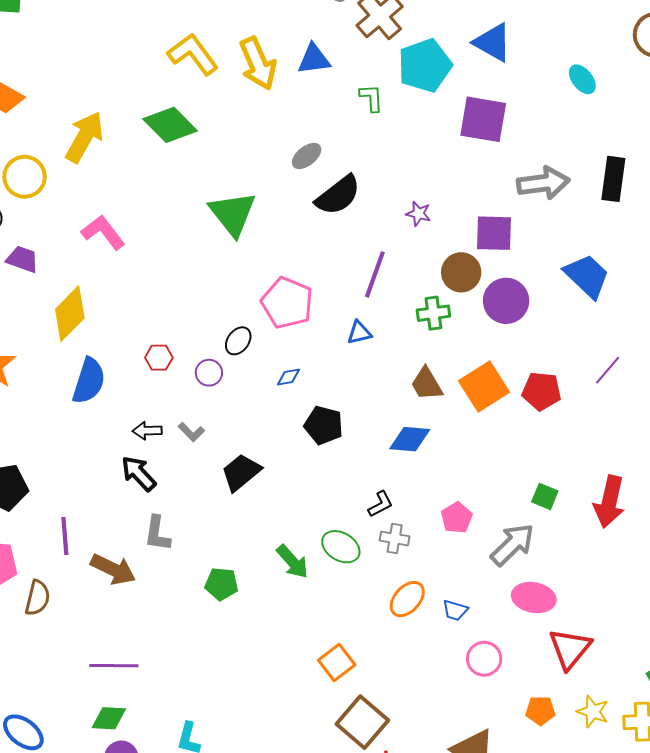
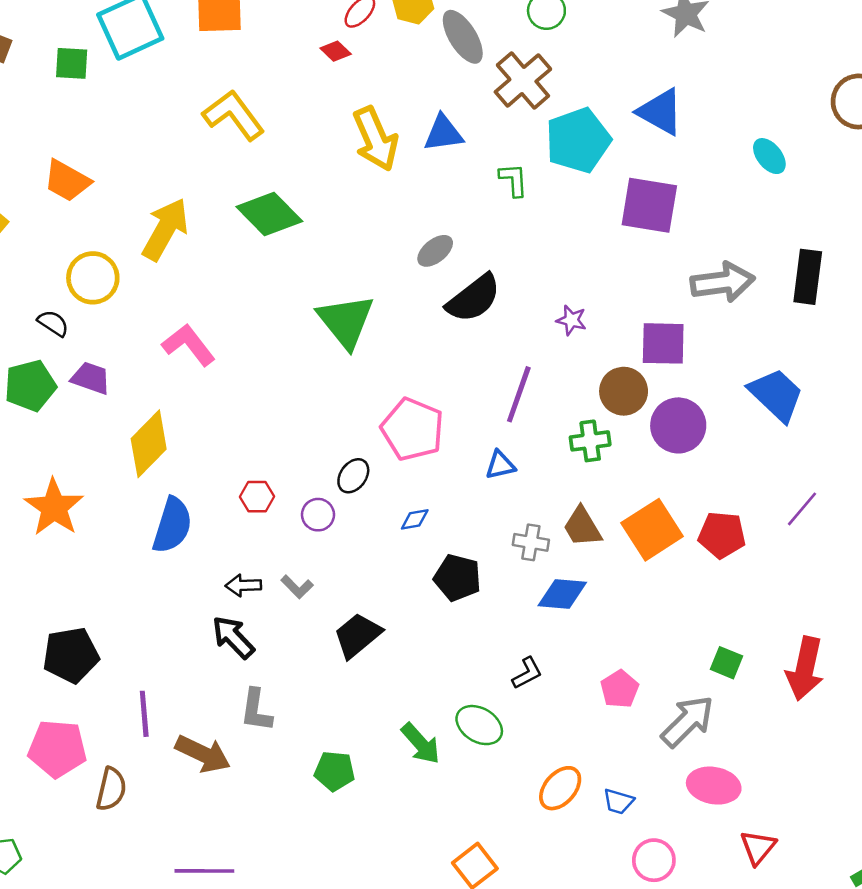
yellow L-shape: (193, 54) -> (234, 115), moved
gray cross: (395, 538) -> (531, 542), moved
red triangle: (570, 649) -> (758, 847), size x0.7

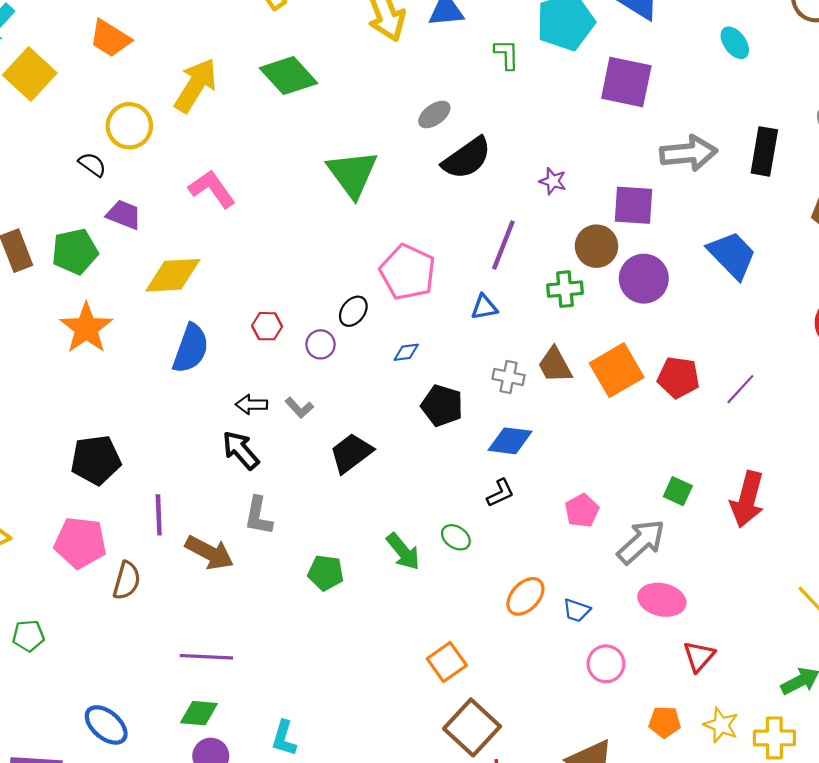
green pentagon: (30, 386) -> (75, 251), moved
yellow diamond: (149, 444) -> (173, 275), turned 40
purple line: (802, 509) -> (740, 389), moved
blue diamond: (562, 594) -> (510, 441), moved
green ellipse: (479, 725) -> (456, 537), size x0.7

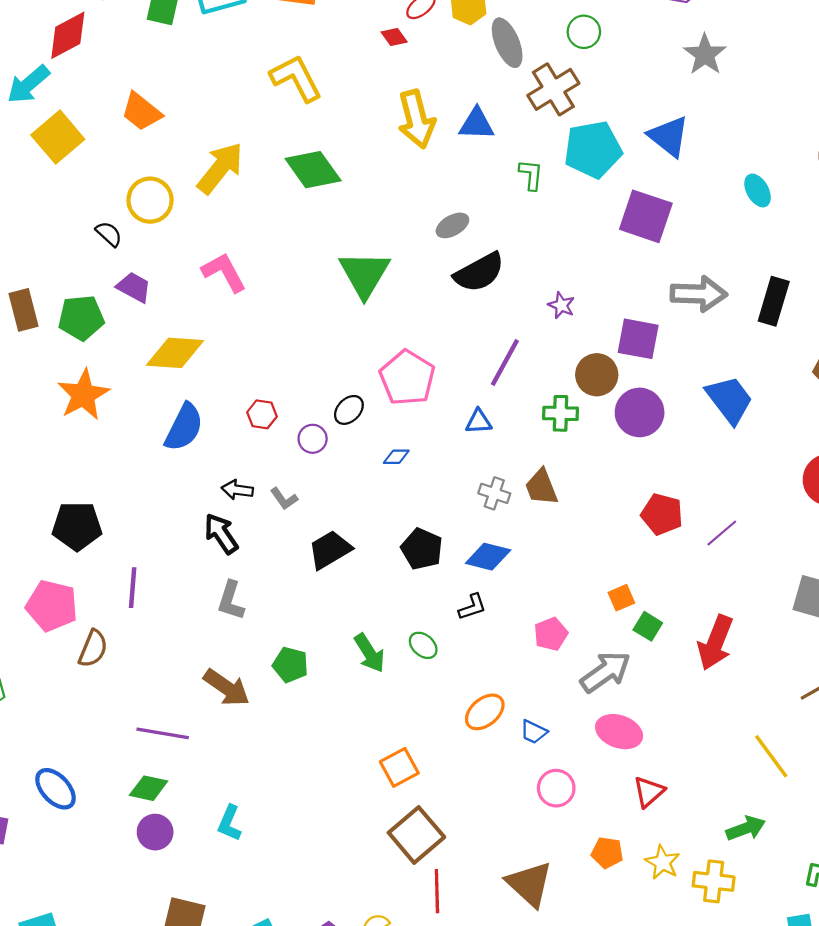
orange square: (617, 370) -> (621, 598), moved, size x0.5
black pentagon: (442, 406) -> (422, 549), moved
brown arrow: (209, 553) -> (227, 688), moved

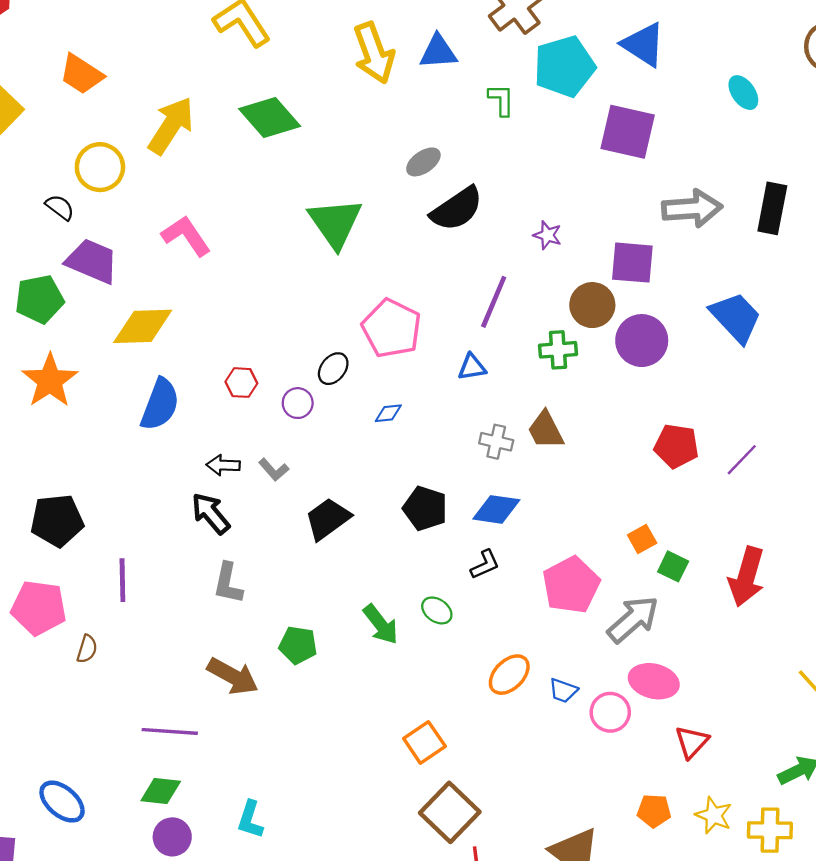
purple trapezoid: (134, 287) -> (92, 261), size x1.4
pink pentagon: (551, 634) -> (571, 585), size x1.6
brown semicircle: (93, 649) -> (87, 649), size x0.7
pink circle: (556, 788) -> (610, 712), moved

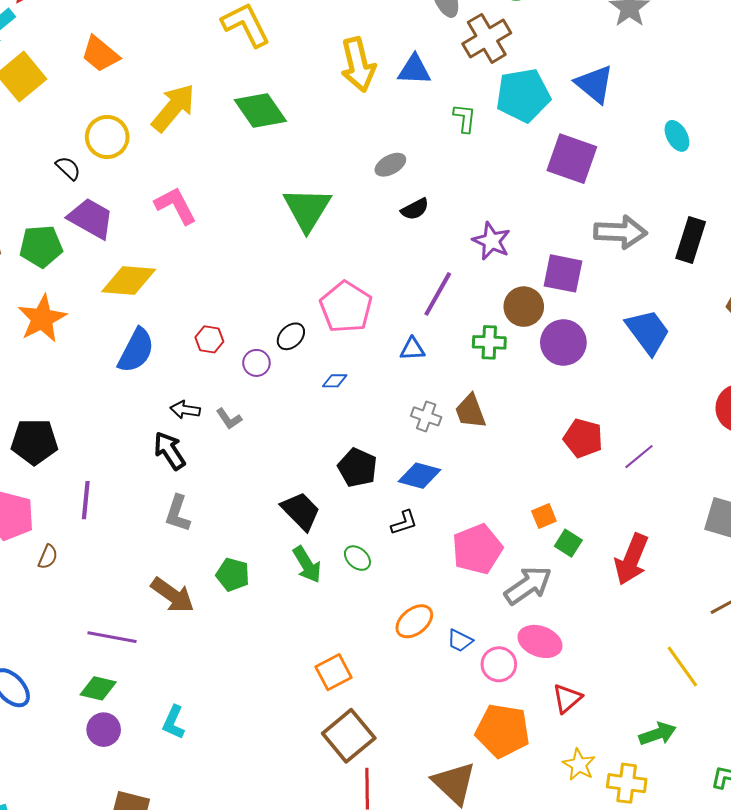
black semicircle: (457, 209) -> (415, 209), size x0.6
purple star: (547, 235) -> (491, 241), size x1.5
black trapezoid: (328, 519) -> (301, 511), moved, turned 75
orange pentagon: (654, 811) -> (503, 731), moved, size x1.8

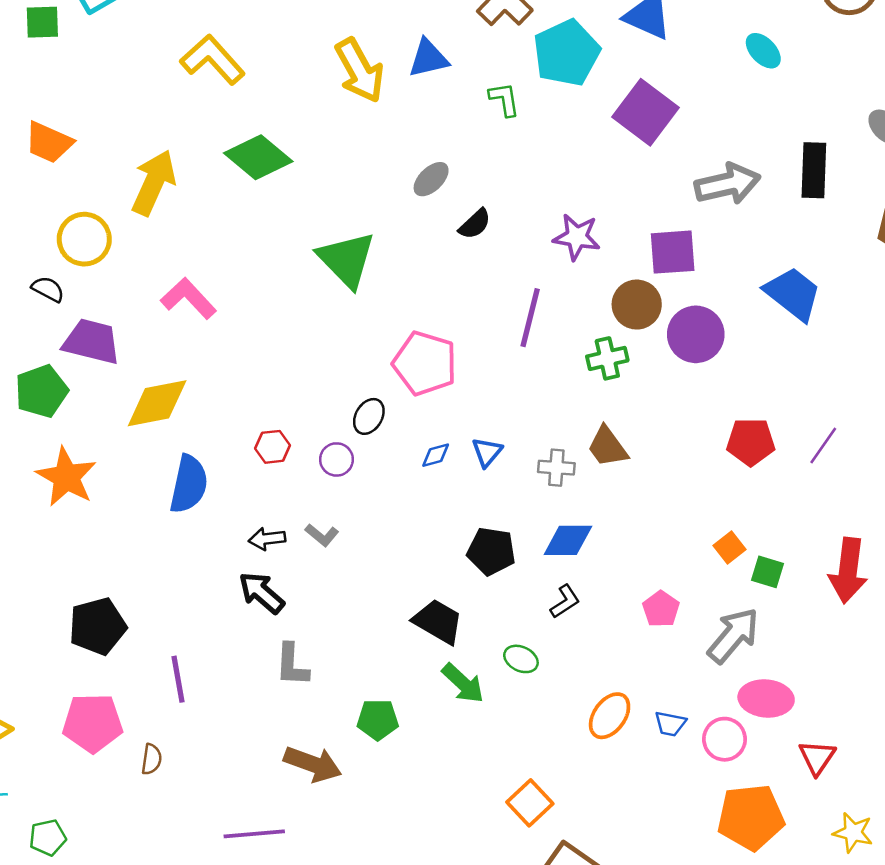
purple square: (572, 159) -> (645, 112), turned 33
blue triangle: (412, 349) -> (487, 452), moved, turned -32
pink pentagon: (477, 549) -> (661, 609), size x0.6

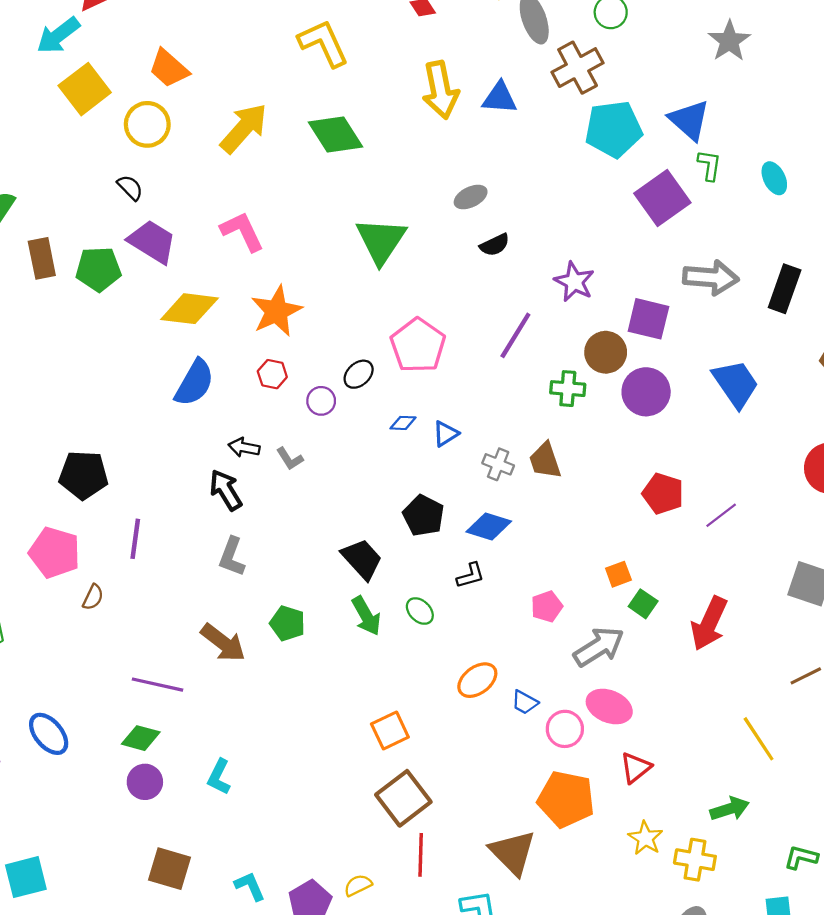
green L-shape: (504, 99) -> (709, 165), moved
yellow circle: (84, 239) -> (147, 124), moved
orange star: (66, 477) -> (276, 311), moved

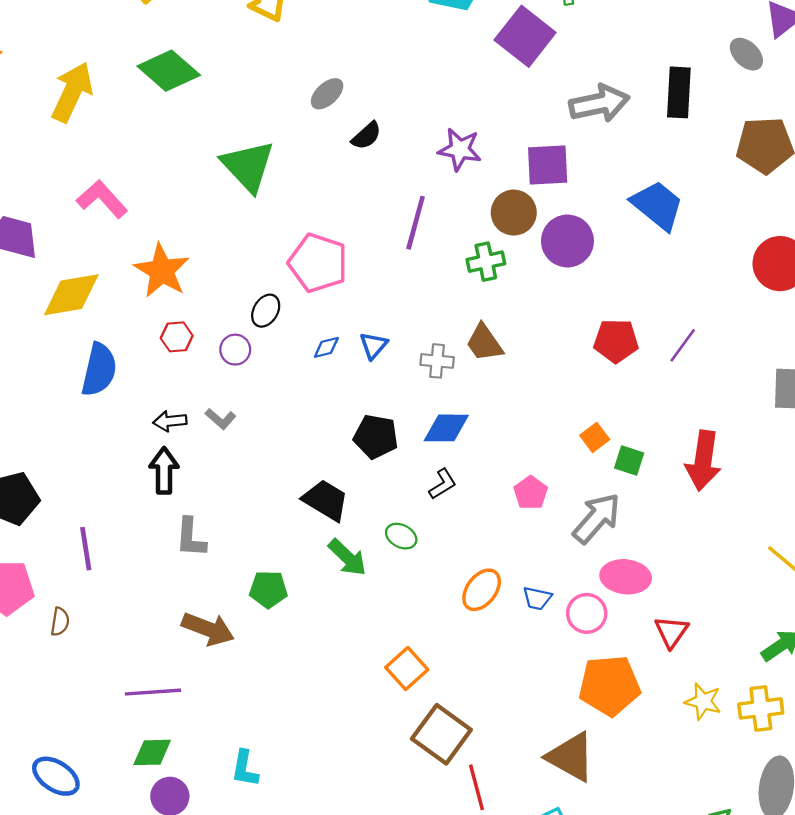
black arrow: (226, 490) -> (164, 471), turned 48

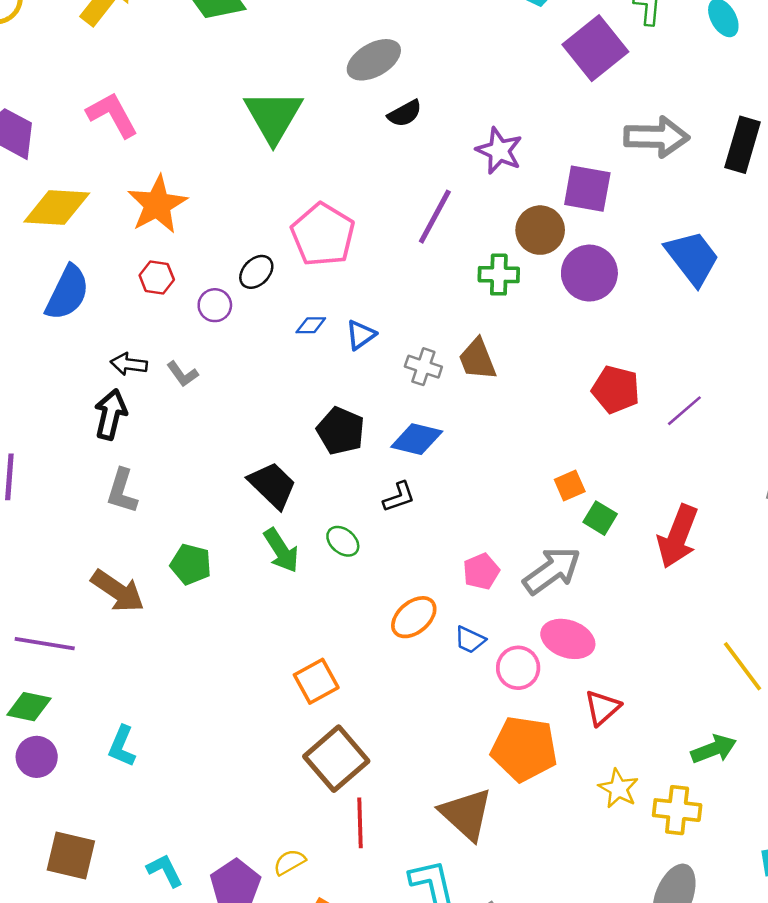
gray ellipse: (327, 94) -> (374, 60), size x1.4
pink pentagon: (531, 493) -> (481, 571), moved

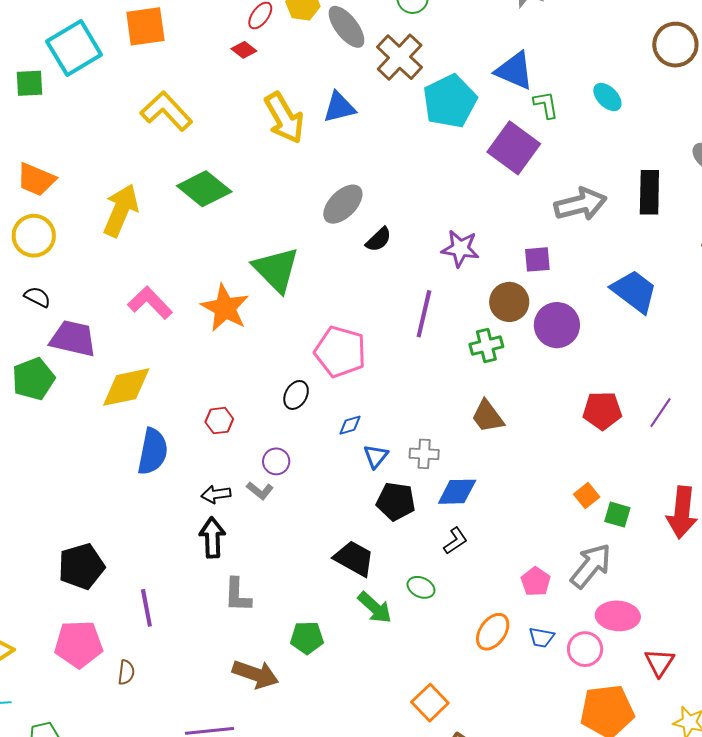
purple square: (587, 189) -> (537, 259), size x0.7
orange star: (157, 204) -> (225, 308), moved
purple circle: (215, 305) -> (276, 461), moved
blue triangle: (361, 335) -> (376, 456), moved
gray cross: (423, 367) -> (424, 454), moved

